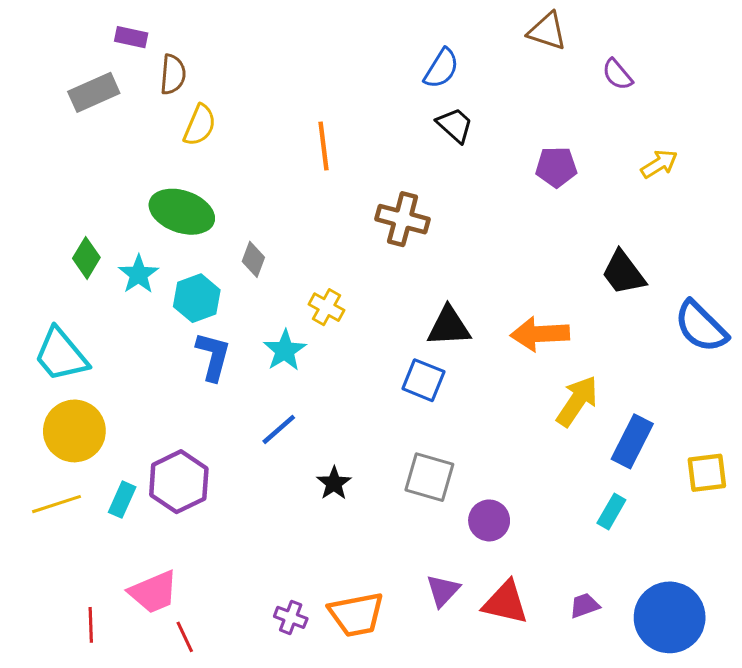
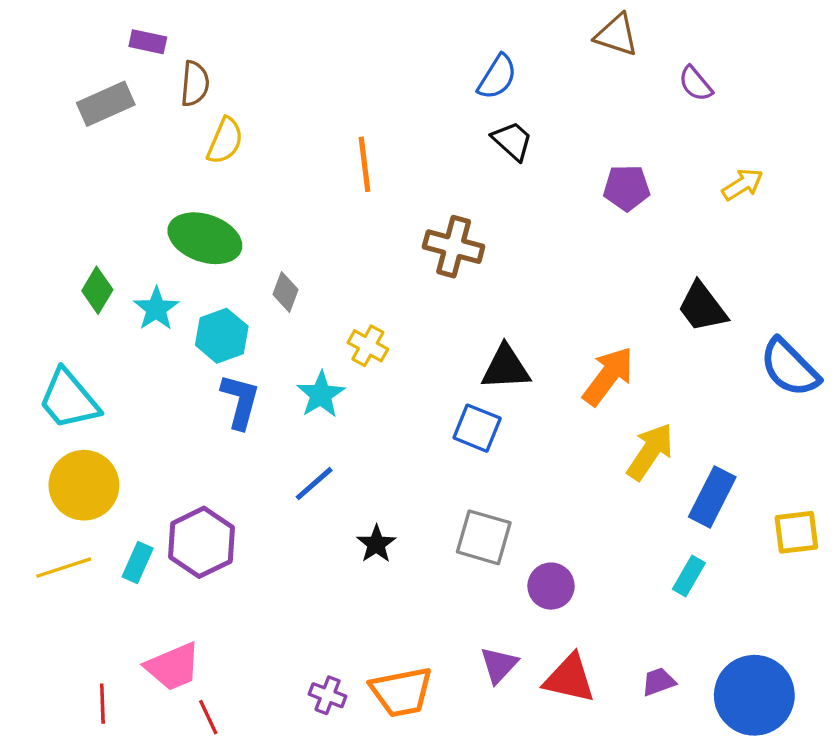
orange arrow: (540, 334) -> (608, 376), turned 130

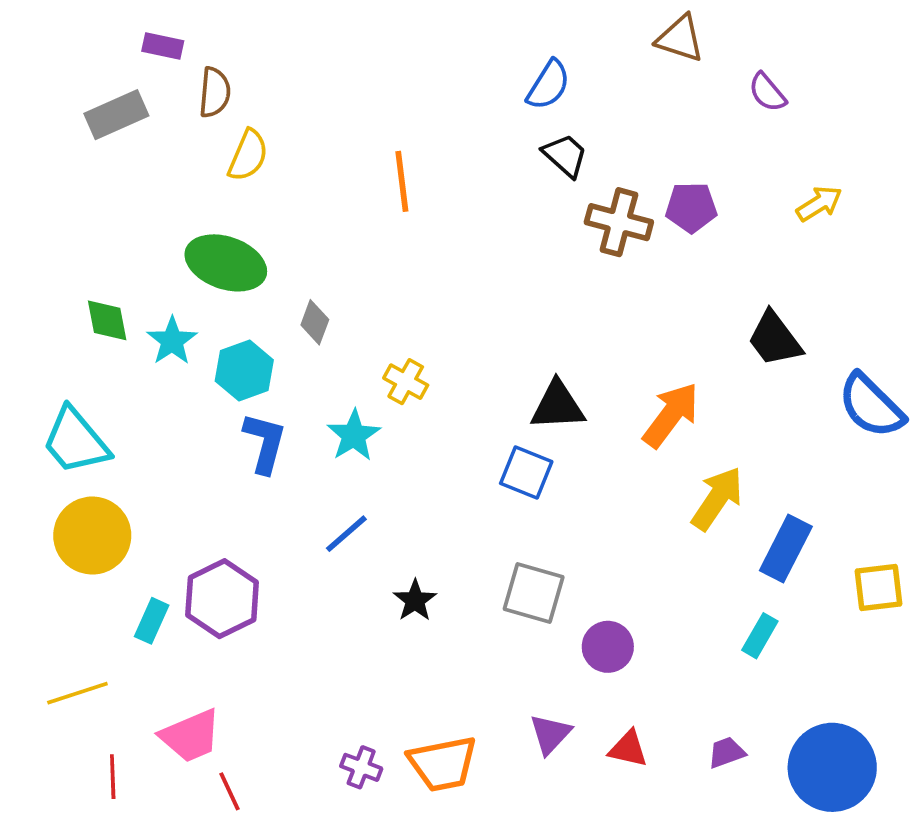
brown cross: (454, 247) -> (619, 222), moved
green diamond: (97, 290) -> (107, 320), turned -42
yellow line: (64, 568) -> (77, 693), moved
red triangle: (569, 678) -> (628, 749), size x0.7

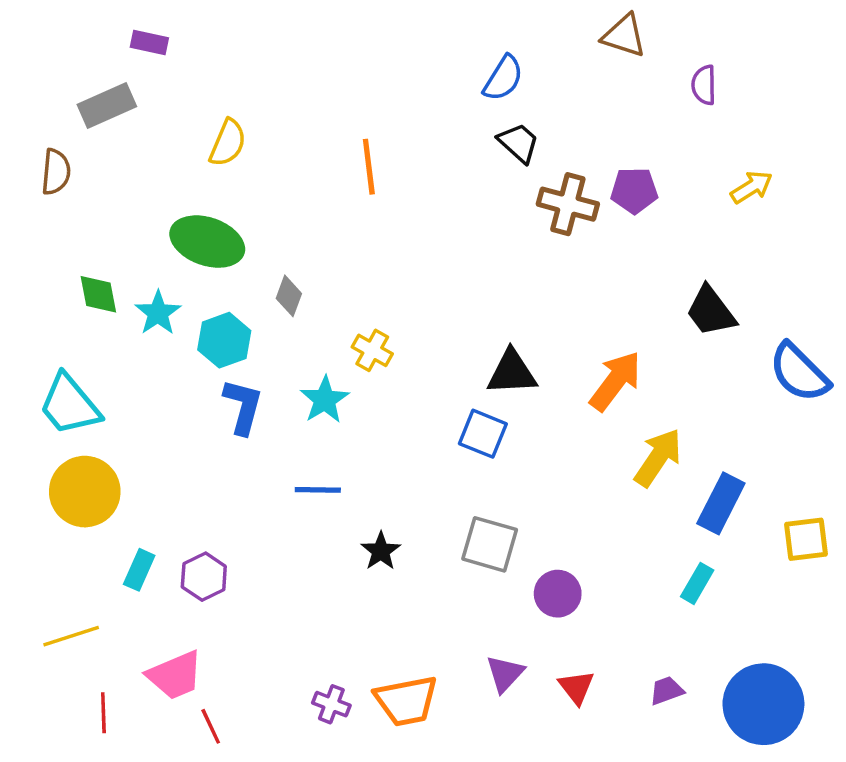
brown semicircle: (215, 92) -> (56, 172), moved
purple semicircle: (767, 92) -> (704, 85), turned 39
blue line: (346, 534) -> (318, 490), turned 42
purple hexagon: (222, 599) -> (204, 577), moved, size x0.7
red triangle: (628, 749) -> (576, 687), turned 39

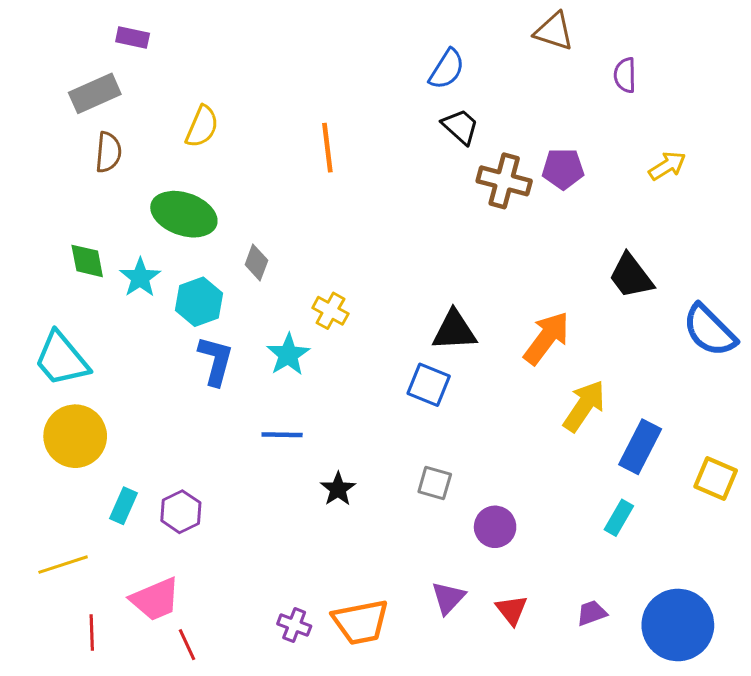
brown semicircle: (56, 172) -> (108, 152), moved
yellow square: (806, 539) -> (716, 478), turned 30
gray square: (490, 544) -> (435, 483), size x0.7

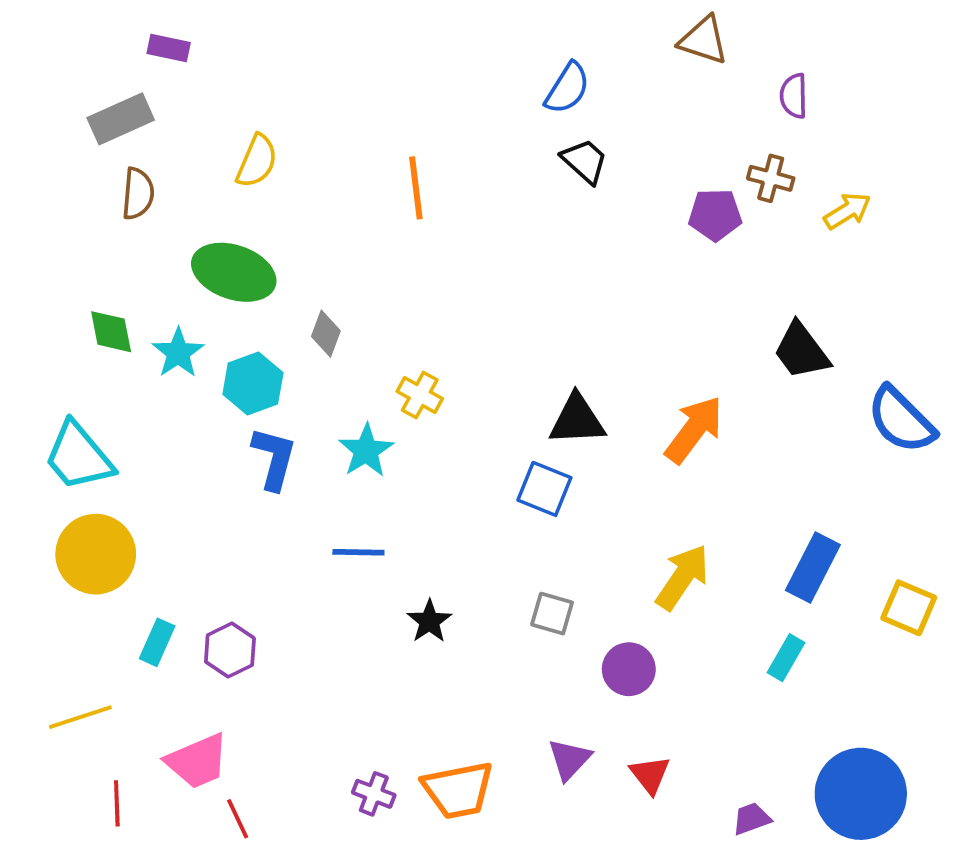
brown cross: (504, 181) -> (771, 178), moved, size x0.7
yellow arrow: (584, 406) -> (682, 577), moved
purple trapezoid: (592, 613) -> (752, 819), moved

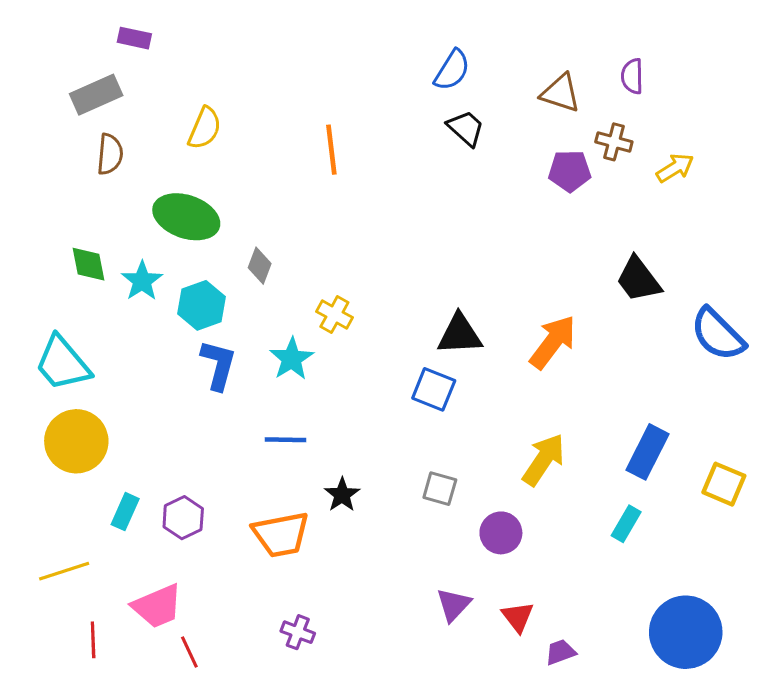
brown triangle: (704, 40) -> (560, 93), moved
orange trapezoid: (458, 790) -> (281, 534), moved
purple trapezoid: (752, 819) -> (560, 652), moved

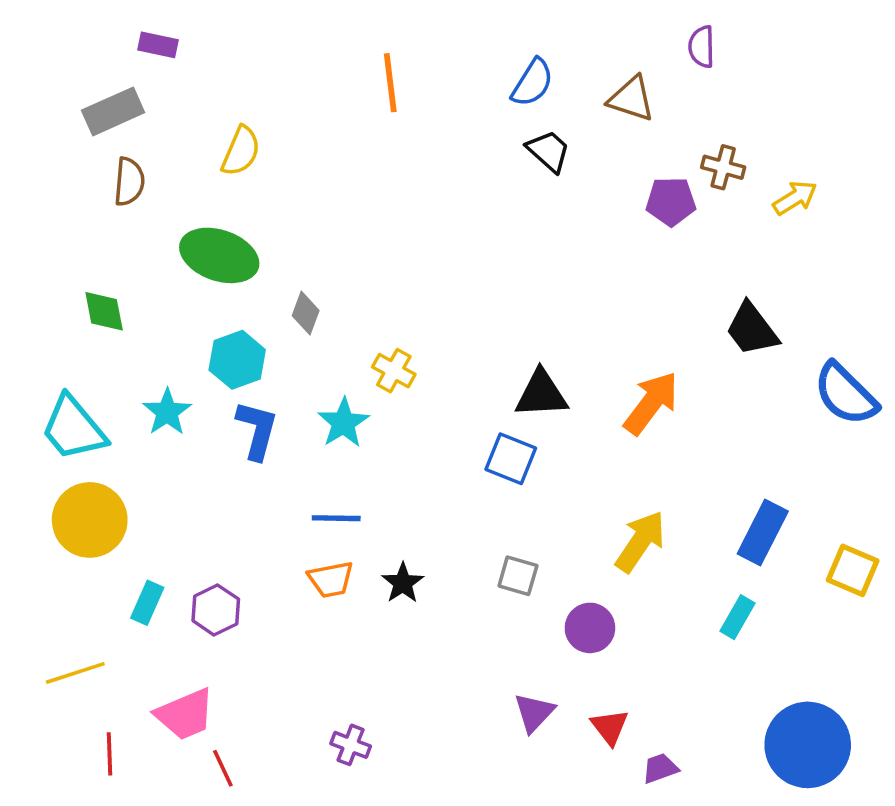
purple semicircle: (632, 76) -> (702, 47), moved
brown triangle: (560, 93) -> (631, 99), moved
orange line: (331, 150) -> (390, 83), moved
cyan star: (142, 281) -> (167, 412), moved
orange trapezoid: (281, 534) -> (331, 579), moved, size x0.7

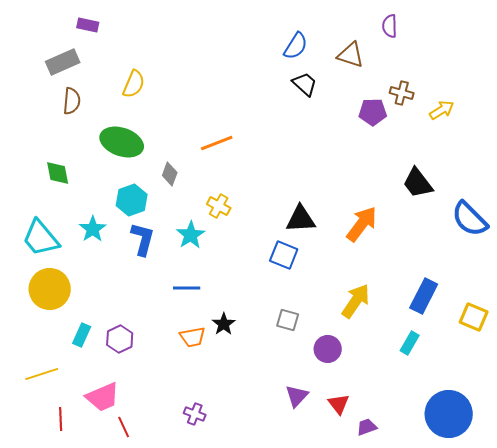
orange line: (390, 83) -> (217, 143), moved, turned 76
orange trapezoid: (331, 579) -> (193, 337), moved

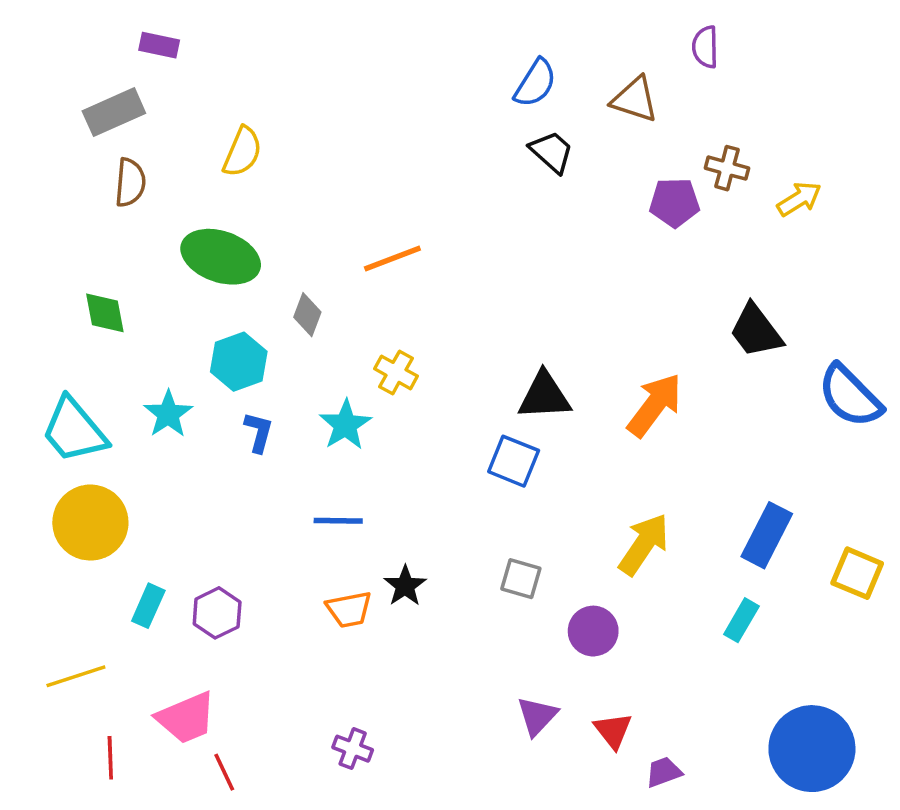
blue L-shape: (143, 239) -> (259, 432), size x0.7

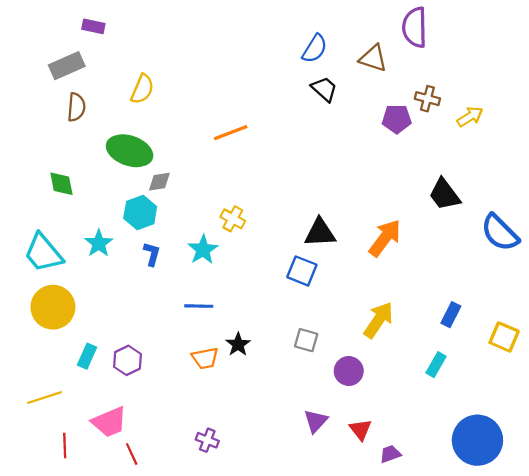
purple semicircle: (705, 47) -> (415, 27), size x1.6
orange line: (392, 259) -> (231, 133), moved
gray diamond: (307, 315) -> (159, 182), moved, turned 60
blue rectangle: (767, 535) -> (451, 315), size x0.7

